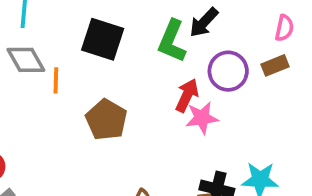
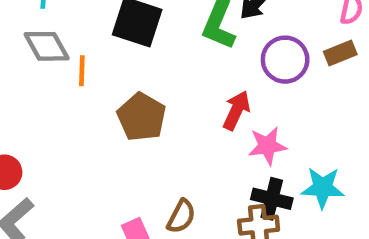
red arrow: (187, 95) -> (236, 110), moved
pink star: (202, 118) -> (267, 146), moved

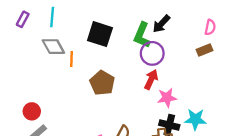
purple circle: (285, 60) -> (152, 53), moved

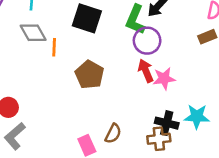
red arrow: (151, 80) -> (146, 71), turned -48
pink star: (167, 98) -> (164, 79), moved

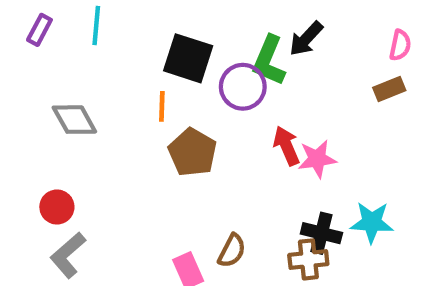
gray diamond: (33, 33) -> (74, 120), moved
purple circle: (147, 41) -> (243, 87), moved
orange line: (54, 47) -> (162, 106), moved

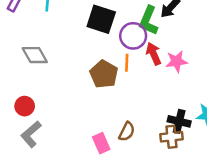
orange line: (162, 106) -> (127, 63), moved
red arrow: (286, 146) -> (154, 54), moved
pink star: (317, 159) -> (177, 61), moved

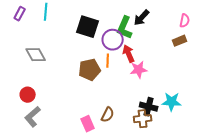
pink star: (177, 61) -> (139, 70), moved
brown pentagon: (104, 74) -> (90, 70), turned 30

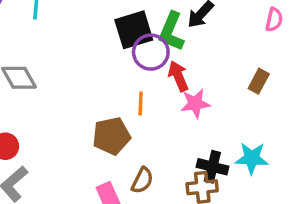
black square: (88, 27) -> (134, 30), moved, turned -35
brown rectangle: (180, 41) -> (259, 81), moved, turned -40
orange line: (108, 61) -> (141, 103), moved
brown pentagon: (90, 70) -> (111, 136), moved

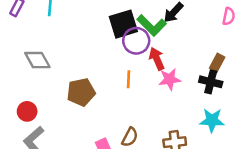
green L-shape: (171, 32) -> (152, 25), turned -68
brown pentagon: (111, 136) -> (81, 92), moved
black cross: (212, 167) -> (211, 82), moved

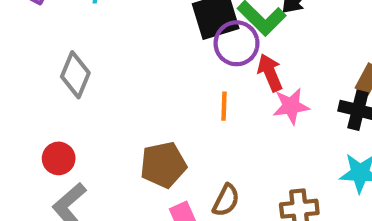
gray diamond: (37, 60) -> (75, 75), turned 52
brown pentagon: (81, 92) -> (163, 165), moved

